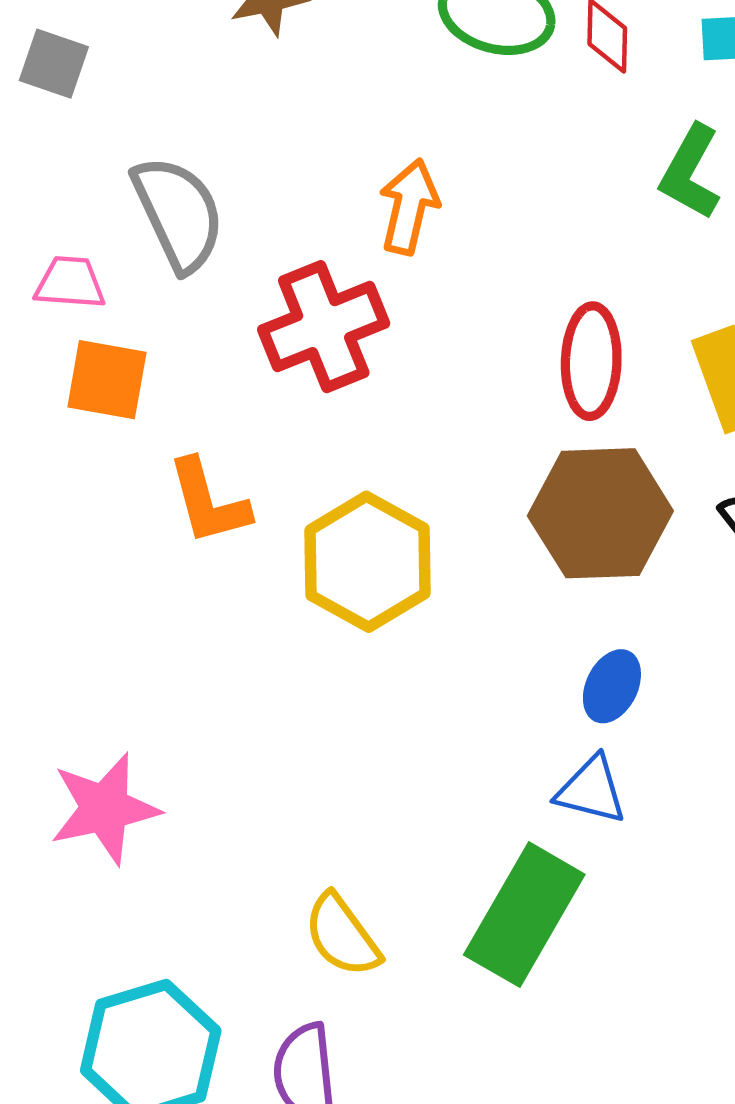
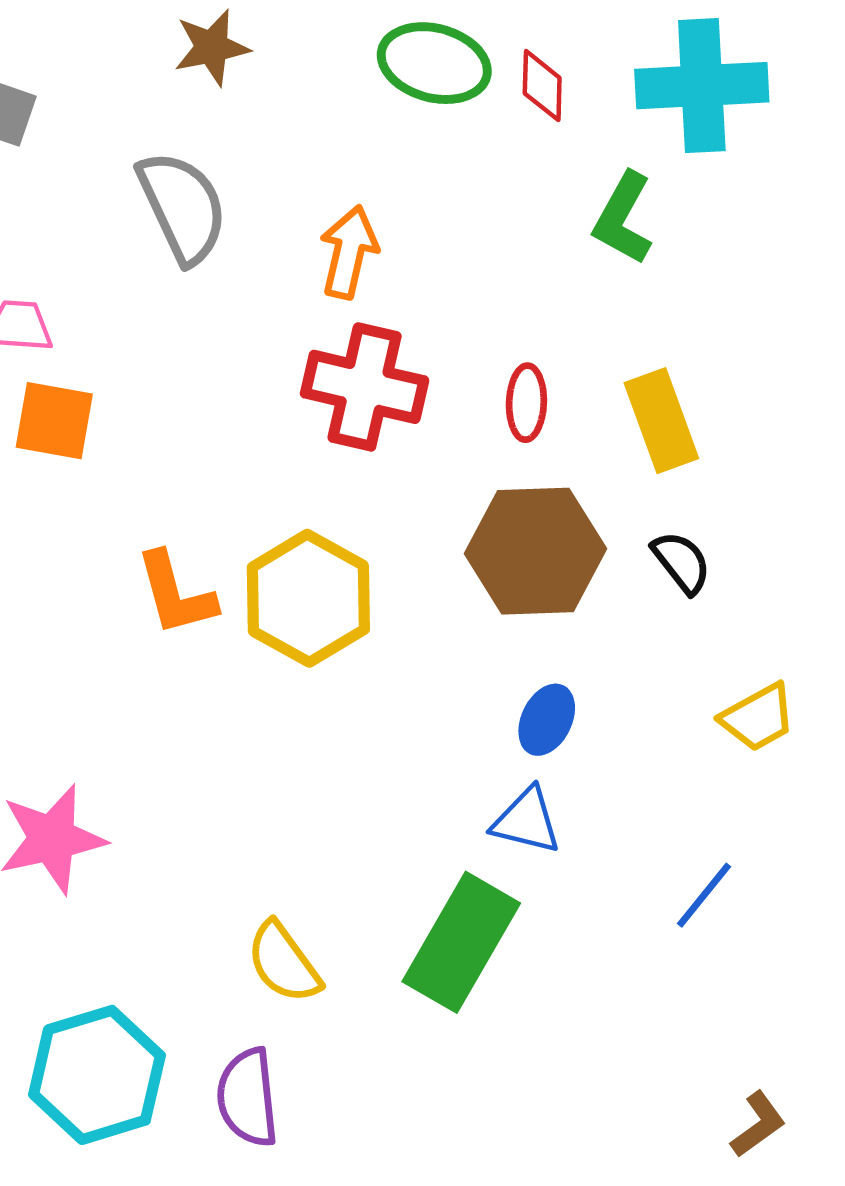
gray semicircle: (178, 214) -> (182, 207), moved
red cross: (324, 327) -> (365, 387), moved, turned 35
red ellipse: (591, 361) -> (526, 403), size x0.7
orange L-shape: (208, 502) -> (176, 594), moved

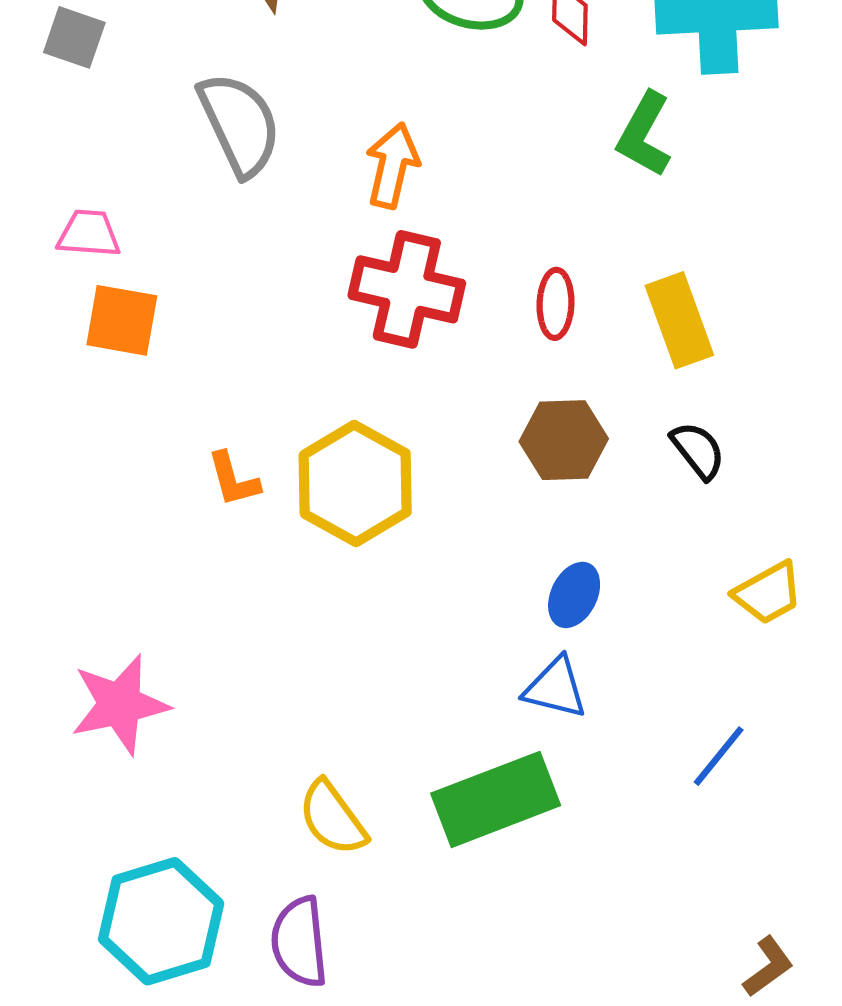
brown hexagon: (535, 551) -> (564, 440), size x0.7
orange L-shape: (176, 594) -> (233, 479), size x0.7
green rectangle: (461, 942) -> (496, 799), turned 39

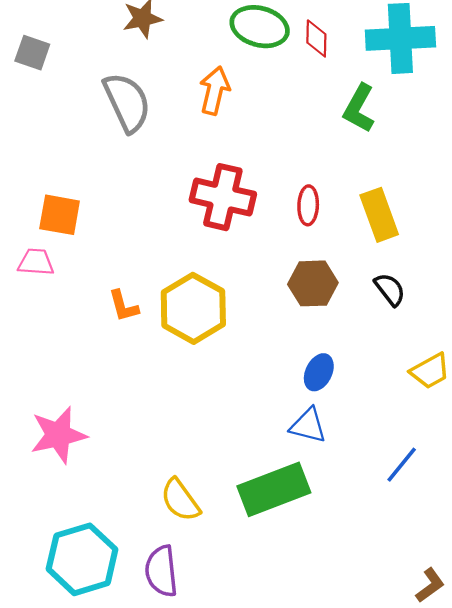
orange arrow: (392, 165) -> (215, 91), moved
pink trapezoid: (89, 234) -> (36, 262), moved

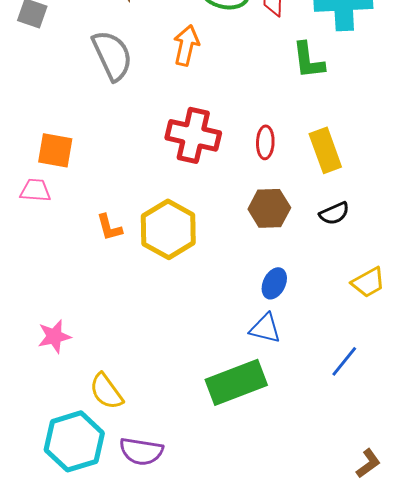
green L-shape: (359, 108) -> (308, 60), turned -36
black semicircle: (390, 289) -> (334, 213), turned 104
pink star: (58, 435) -> (54, 336), size x0.7
yellow semicircle: (180, 500) -> (106, 391), moved
purple semicircle: (161, 571) -> (141, 451), turned -75

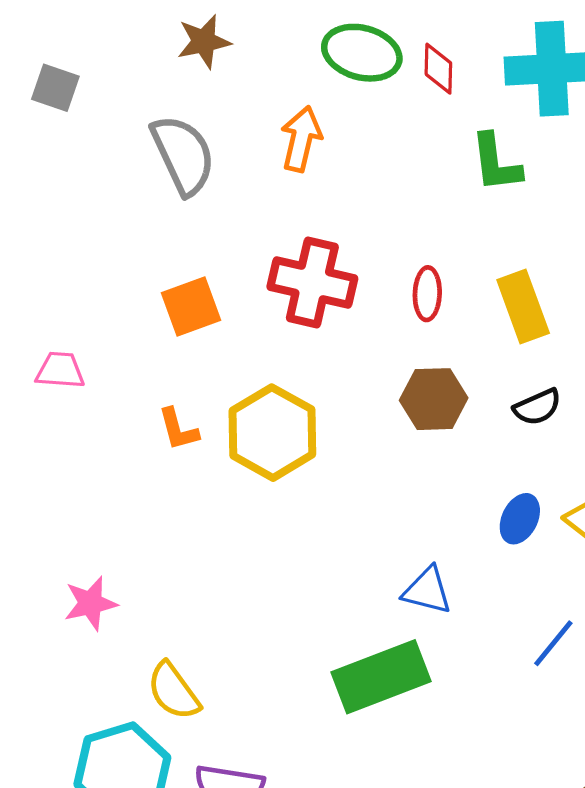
orange square: (55, 150) -> (191, 306), moved, turned -30
blue ellipse: (274, 283) -> (520, 519), moved

